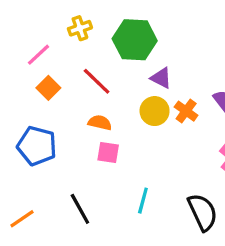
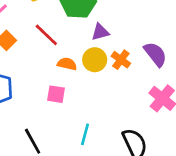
purple triangle: (161, 78) -> (100, 32), turned -42
orange semicircle: (100, 123) -> (67, 64), moved

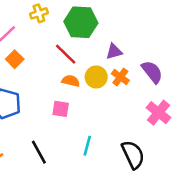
purple triangle: (100, 32) -> (114, 52), moved
red line: (46, 35) -> (66, 54), moved

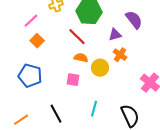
purple semicircle: (152, 72) -> (134, 20), moved
yellow circle: (96, 77) -> (100, 68), moved

